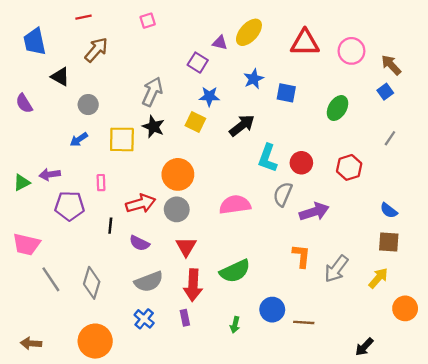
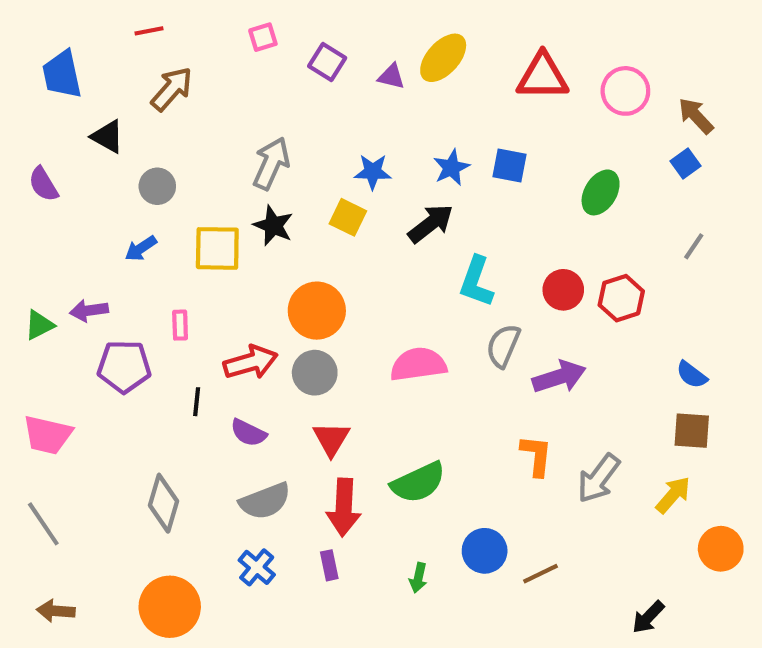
purple square: (198, 63) -> (327, 62), moved
blue star: (254, 79) -> (451, 168), moved
red circle: (301, 163) -> (563, 290), moved
gray line: (51, 279) -> (43, 524), moved
brown line: (304, 322) -> (540, 574), turned -30

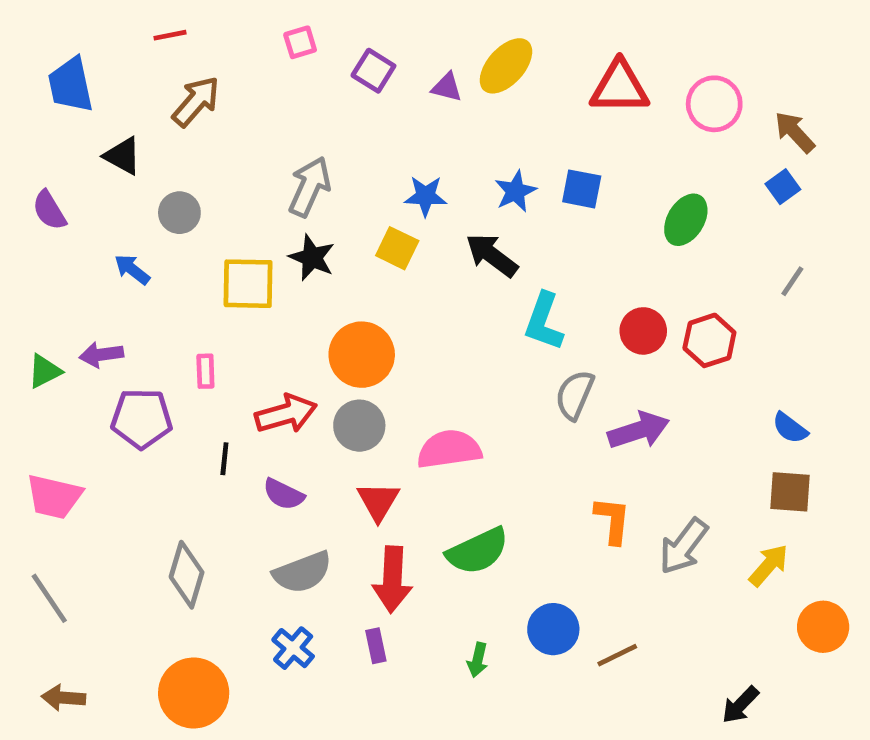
black arrow: (431, 224) -> (492, 255), turned -105
blue arrow: (141, 248) -> (132, 269), moved, turned 72
pink semicircle: (418, 364) -> (449, 449), moved

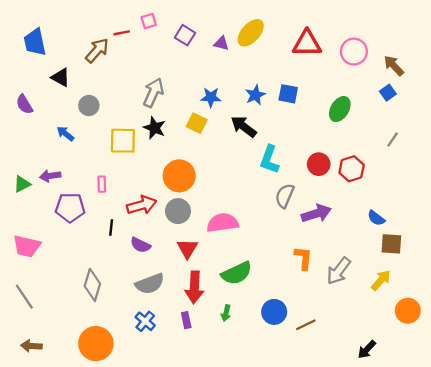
red line: (170, 35) -> (122, 33), moved
blue semicircle: (790, 428) -> (376, 218), moved
green arrow: (478, 660) -> (226, 313), moved

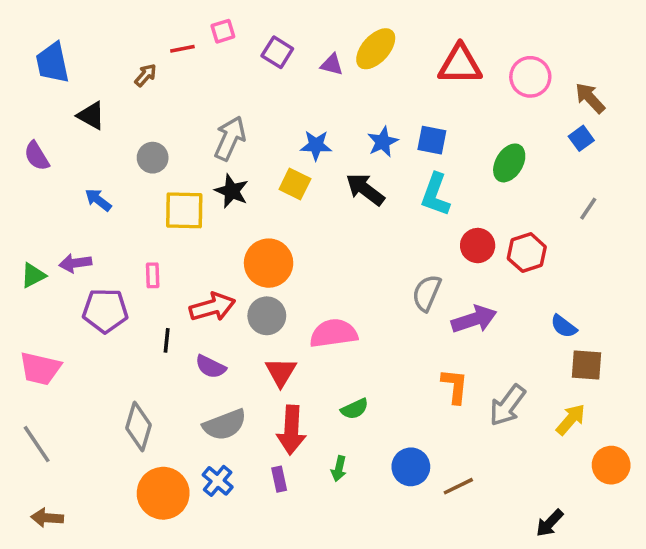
brown arrow: (97, 50) -> (146, 75), size x0.6
gray circle: (89, 106) -> (153, 158), moved
cyan L-shape: (269, 159) -> (435, 195), moved
green semicircle: (237, 273) -> (355, 409), size x0.6
orange circle: (96, 344) -> (163, 493), moved

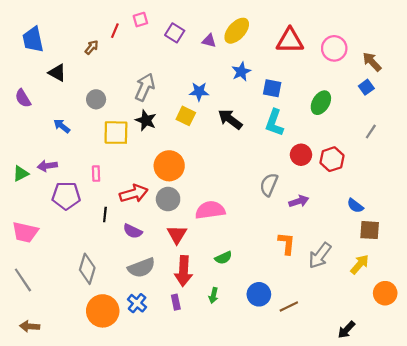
red line: (182, 49) -> (115, 31), turned -56
blue star: (383, 142) -> (241, 72), moved
purple arrow: (474, 319) -> (299, 201), size x0.7

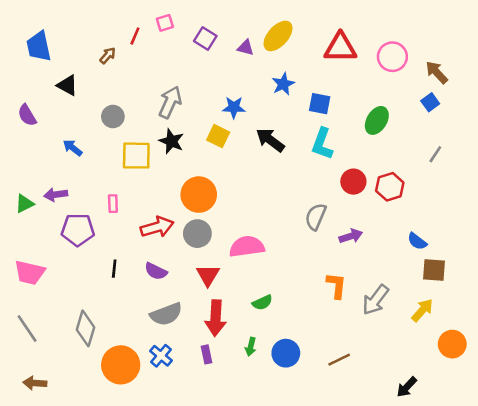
black line: (105, 215) -> (114, 269), moved
gray diamond: (87, 269) -> (86, 328), moved
blue circle: (259, 294) -> (286, 353), moved

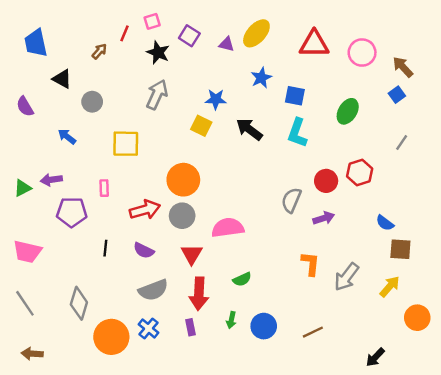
gray circle: (113, 117) -> (92, 102), moved
black star: (171, 141) -> (158, 53), moved
red circle: (353, 182) -> (326, 181), moved

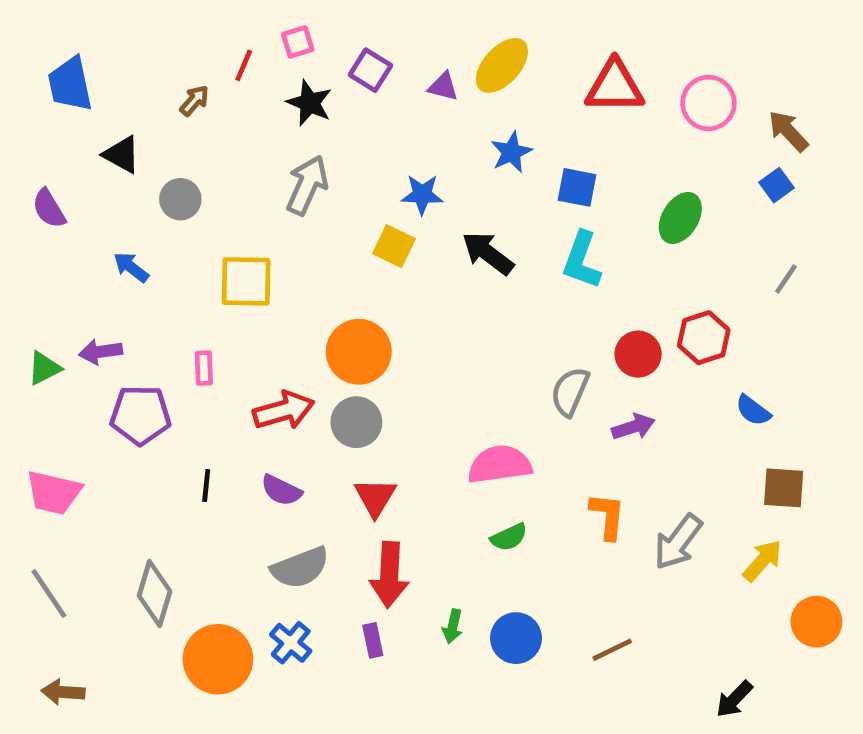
blue semicircle: (385, 223) -> (753, 410), moved
pink semicircle: (228, 228) -> (500, 464), moved
green semicircle: (242, 279) -> (509, 537), moved

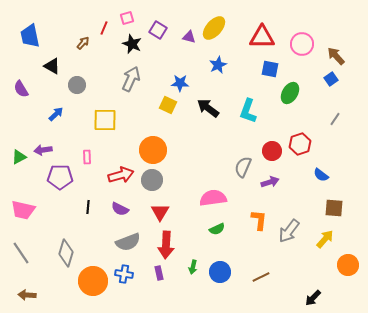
blue square: (577, 187) -> (270, 69), moved
blue arrow: (131, 267) -> (56, 114), turned 98
blue cross: (291, 643) -> (124, 274), turned -30

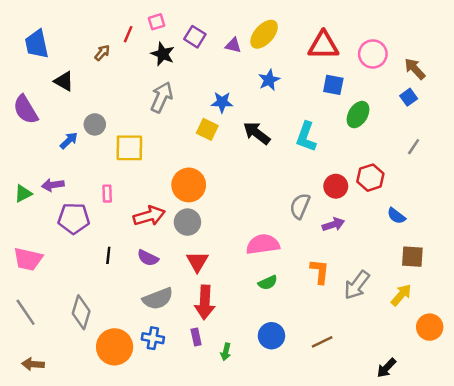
gray circle: (77, 85) -> (95, 124), moved
purple semicircle: (21, 89) -> (26, 110), size x1.4
green arrow: (193, 267) -> (226, 352), moved

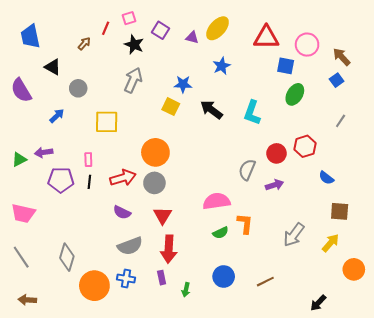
blue square: (333, 85) -> (286, 66), moved
gray circle: (95, 124) -> (78, 88), moved
black line: (108, 255) -> (89, 182), moved
orange L-shape: (320, 271) -> (245, 224), moved

